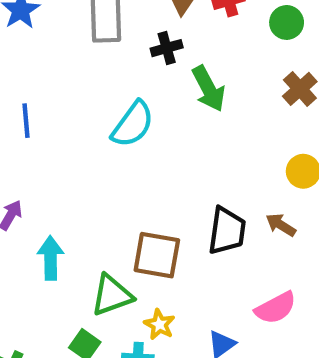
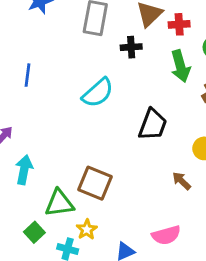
green arrow: (209, 89) -> (180, 66), moved
black trapezoid: (227, 231) -> (153, 125), moved

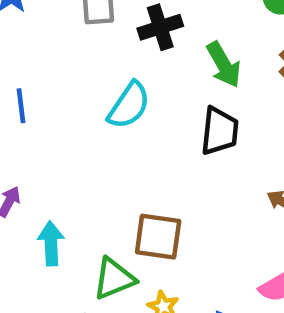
black cross: (131, 47) -> (160, 27), size x1.4
green arrow: (180, 66) -> (224, 65), moved

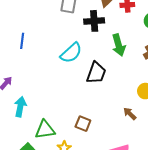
black trapezoid: (220, 131) -> (96, 73), moved
brown square: (158, 237) -> (83, 124), moved, size x0.7

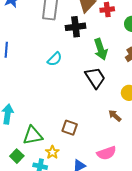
cyan semicircle: (71, 53) -> (55, 59), size x0.7
black trapezoid: (96, 73) -> (95, 78), moved, turned -50

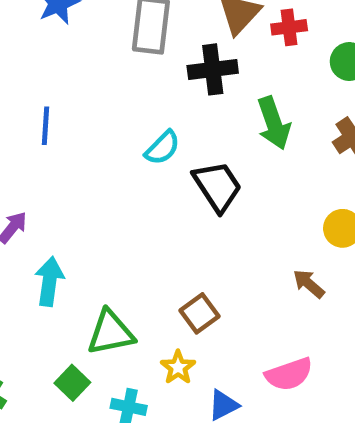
black trapezoid: (95, 78) -> (217, 186), moved
brown square: (70, 128) -> (200, 313), turned 35
yellow star: (52, 152) -> (178, 367), moved

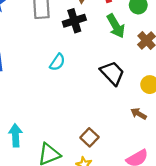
green arrow: (274, 123) -> (116, 26), moved
black trapezoid: (217, 186) -> (112, 73), moved

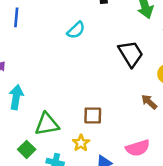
brown square: (89, 137) -> (93, 116), turned 36

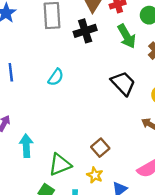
cyan semicircle: (76, 30) -> (56, 77), moved
brown square: (93, 116) -> (100, 148), turned -30

